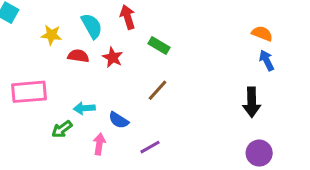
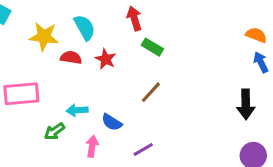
red arrow: (128, 17) -> (134, 18), moved
yellow star: (51, 35) -> (44, 36), size x1.4

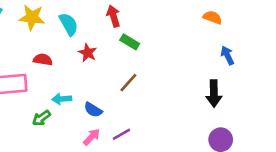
orange semicircle: (256, 35) -> (213, 17), moved
yellow star: (44, 36) -> (32, 17), moved
red semicircle: (71, 58) -> (43, 60), moved
pink arrow: (92, 146) -> (92, 137), moved, turned 36

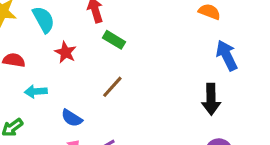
blue arrow: (227, 55) -> (227, 55), size x1.4
cyan arrow: (62, 99) -> (36, 91), moved

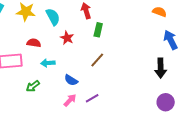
green rectangle: (114, 40) -> (98, 30), turned 72

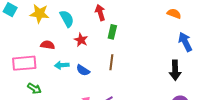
brown line: (97, 60) -> (111, 62), turned -35
blue semicircle: (71, 80) -> (83, 70), moved
green arrow: (33, 86) -> (34, 88), moved, turned -112

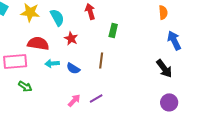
orange semicircle: (174, 14) -> (163, 12), turned 64
green rectangle: (112, 32) -> (113, 30), moved
red semicircle: (48, 45) -> (38, 43), size x1.5
black arrow: (175, 70) -> (164, 68), turned -36

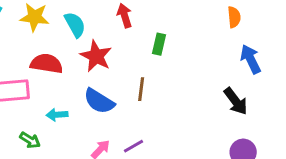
red star: (71, 38) -> (96, 56), size x1.5
cyan arrow: (52, 63) -> (57, 115), moved
blue semicircle: (73, 68) -> (99, 101), size x1.5
green arrow: (25, 86) -> (30, 140), moved

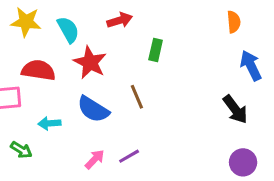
red arrow: (125, 16) -> (120, 20), turned 90
brown line: (141, 89) -> (137, 97), turned -30

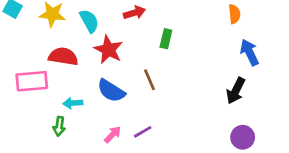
black arrow: (235, 109) -> (236, 91), turned 64
green arrow: (21, 150) -> (59, 126), moved, turned 66

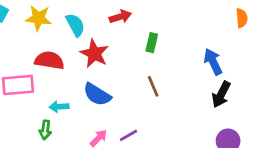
orange semicircle: (234, 14) -> (242, 18), moved
blue arrow: (249, 52) -> (213, 62), moved
brown line: (150, 80) -> (153, 86), moved

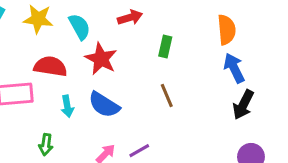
orange semicircle: (242, 18) -> (226, 30), moved, size x1.4
cyan arrow: (59, 107) -> (67, 106), moved, turned -96

